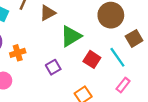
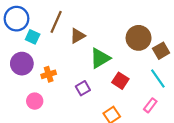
brown square: (134, 38) -> (161, 51), moved
cyan line: (117, 57) -> (158, 79), moved

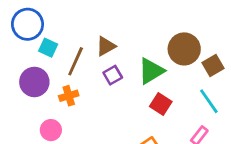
brown line: (56, 22) -> (76, 61), moved
green triangle: (100, 58) -> (151, 71), moved
purple square: (83, 88) -> (113, 75), moved

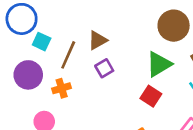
brown circle: (184, 49) -> (174, 26), moved
green triangle: (151, 71) -> (159, 64), moved

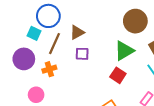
blue circle: (22, 19) -> (48, 16), moved
purple square: (104, 68) -> (82, 54), turned 32

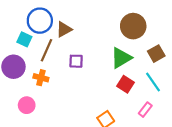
brown triangle: (77, 32) -> (64, 29), moved
orange cross: (49, 69) -> (41, 78), turned 32
red square: (118, 75) -> (126, 84), moved

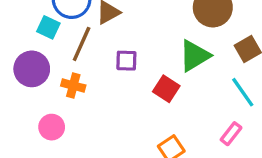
red square: (126, 84) -> (166, 89), moved

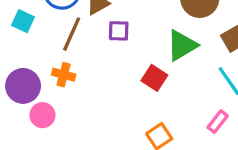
cyan square: (48, 27) -> (23, 21), moved
purple square: (126, 61) -> (119, 31), moved
purple circle: (32, 69) -> (23, 86), moved

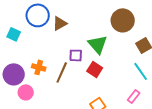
purple square: (119, 31) -> (76, 55), moved
brown line: (72, 34) -> (62, 72), moved
green triangle: (182, 45) -> (98, 44), moved, turned -40

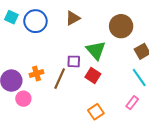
brown triangle: (60, 23) -> (73, 18), moved
cyan square: (14, 34) -> (11, 17), moved
orange cross: (39, 67) -> (36, 73), turned -32

